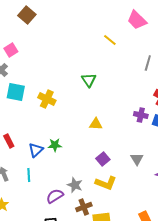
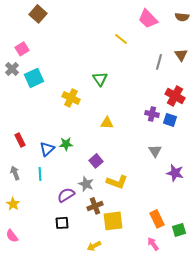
cyan square: (16, 92) -> (34, 78), moved, turned -36
yellow cross: (47, 99) -> (71, 98), moved
purple square: (103, 159) -> (96, 161), moved
gray triangle: (137, 159) -> (155, 151), moved

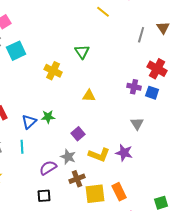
purple star: (175, 173) -> (124, 153), moved
orange rectangle: (157, 219) -> (119, 192), moved

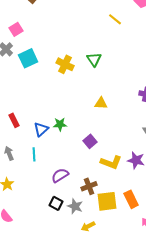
yellow cross: (53, 71) -> (65, 64), moved
gray star: (68, 157) -> (75, 206), moved
black square: (44, 196) -> (56, 203), turned 32

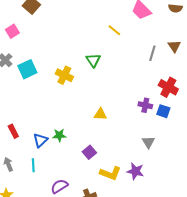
pink square: (16, 29) -> (12, 31), moved
green triangle: (94, 59) -> (93, 60), moved

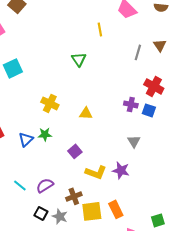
yellow line: (114, 30) -> (100, 29), turned 40
yellow cross: (64, 75) -> (50, 103), moved
cyan line: (33, 165) -> (20, 185), moved, turned -48

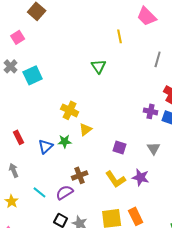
yellow triangle: (86, 113) -> (86, 129), moved, turned -40
purple square: (75, 151) -> (120, 147), moved, turned -32
yellow L-shape: (96, 172) -> (116, 179), turned 35
brown cross: (74, 196) -> (80, 175), moved

